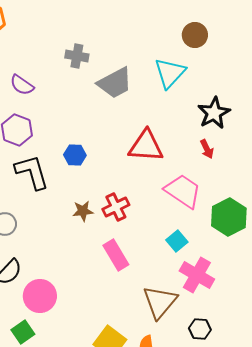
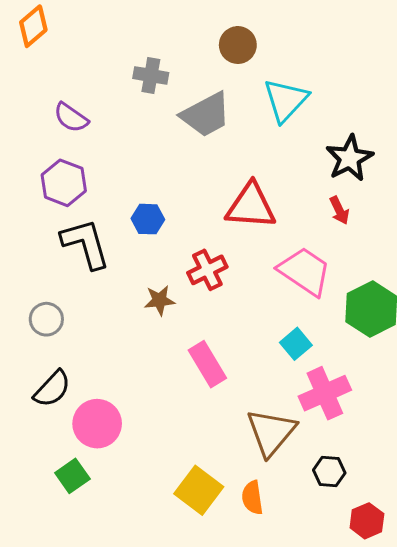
brown circle: (195, 35) -> (238, 45), moved
red cross: (116, 207) -> (207, 270), moved
pink cross: (197, 275) -> (325, 393), turned 36

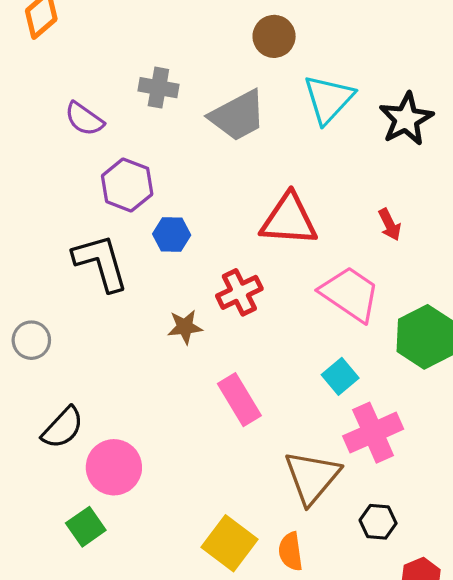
gray cross: (151, 75) -> (158, 88), moved
black star: (350, 158) -> (406, 119), moved
purple hexagon: (64, 183) -> (127, 185), moved
gray circle: (46, 319) -> (31, 340), moved

